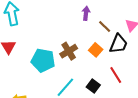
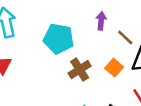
cyan pentagon: (43, 60) -> (59, 39), moved

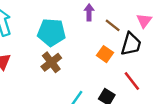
brown cross: (80, 70) -> (51, 62), moved

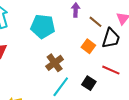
brown cross: (51, 62) -> (55, 63), moved
red line: (132, 81) -> (111, 70), turned -30

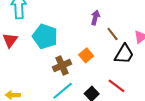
cyan pentagon: (43, 26) -> (45, 36), moved
orange square: (88, 46) -> (86, 55), moved

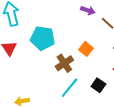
purple arrow: (95, 17) -> (88, 10), turned 104

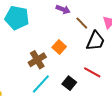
cyan pentagon: (43, 38) -> (17, 18), moved

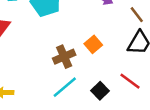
brown line: (82, 23) -> (137, 15), moved

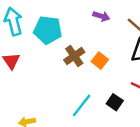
brown cross: (64, 57) -> (74, 56), moved

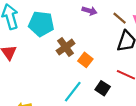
orange square: (100, 61) -> (85, 60), moved

